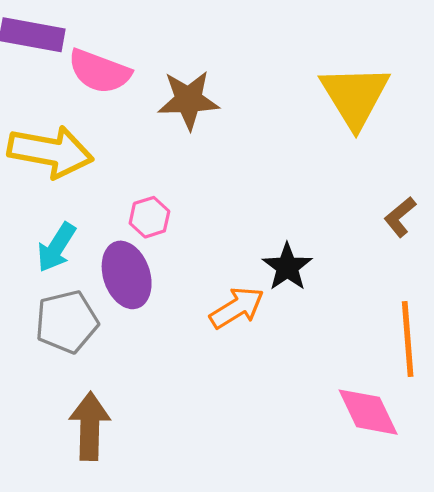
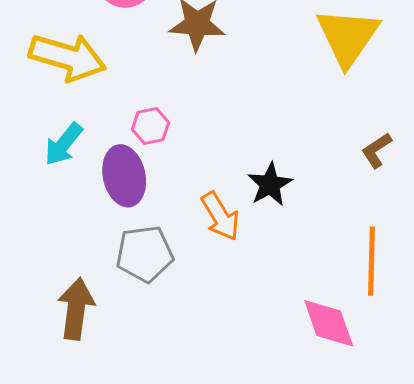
orange arrow: (237, 308) -> (220, 216), turned 84
gray pentagon: (67, 322) -> (145, 254), moved

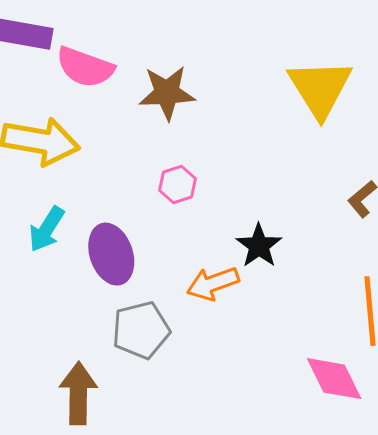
pink hexagon: (150, 126) -> (177, 184), moved
orange arrow: (220, 216) -> (213, 283), turned 108

